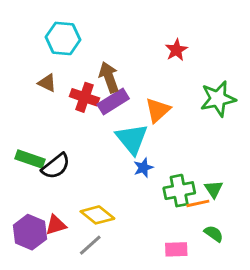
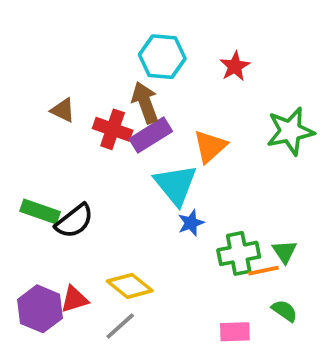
cyan hexagon: (63, 38) -> (162, 57), moved

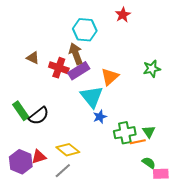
red star: (235, 66) -> (123, 15), moved
green star: (290, 131) -> (152, 69), size x0.7
green rectangle: (40, 211) -> (21, 111), turned 36
pink rectangle: (235, 332) -> (161, 174), moved

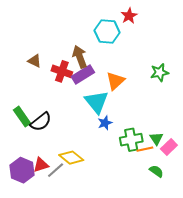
cyan hexagon: (85, 30) -> (107, 31), moved
gray line: (63, 171) -> (56, 170), moved
pink rectangle: (161, 174) -> (169, 147), moved, turned -42

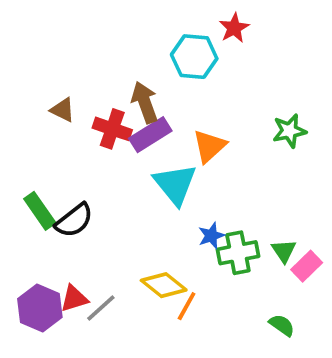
blue star: (105, 123) -> (211, 236), moved
orange line: (145, 149) -> (187, 306), moved, turned -49
yellow diamond: (71, 158) -> (164, 285), moved
green semicircle: (156, 171) -> (282, 325), moved

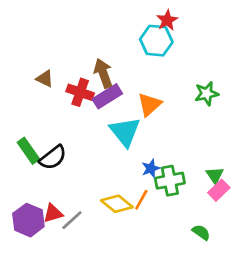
cyan hexagon: (194, 57) -> (156, 41), moved
green triangle: (284, 251) -> (215, 175), moved
orange line: (187, 306) -> (141, 200), moved

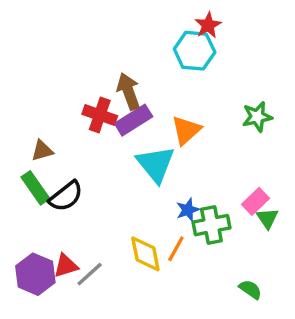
brown triangle: (45, 79) -> (42, 151), moved, turned -42
pink rectangle: (219, 190) -> (255, 201), moved
yellow diamond: (117, 204) -> (145, 254), turned 40

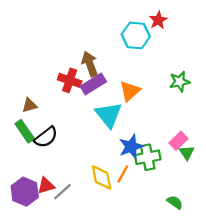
red star: (208, 25) -> (158, 20), moved
blue star: (188, 210) -> (131, 147), size x1.5

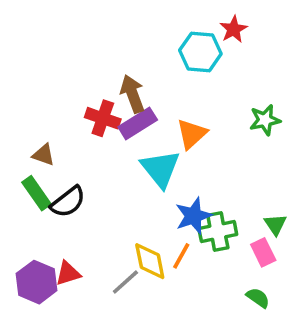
brown triangle: (29, 105) -> (44, 155), turned 35
pink rectangle: (178, 141) -> (263, 252), moved, turned -72
gray line: (63, 192) -> (125, 282), moved

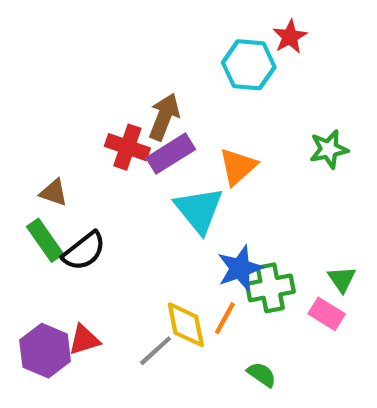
brown arrow: (132, 94) -> (164, 117), turned 42
pink rectangle: (263, 252) -> (327, 314), turned -32
green semicircle: (258, 298) -> (262, 374), moved

